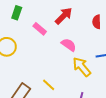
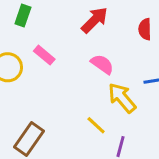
pink rectangle: (40, 29) -> (44, 55), moved
yellow line: (49, 85) -> (96, 125), moved

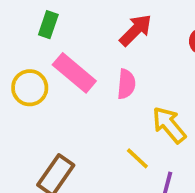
pink rectangle: (44, 55) -> (74, 73), size x1.6
pink semicircle: (102, 64) -> (126, 84), moved, turned 60

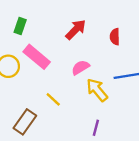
pink semicircle: (126, 84) -> (80, 67), moved, turned -126
yellow line: (137, 158) -> (53, 99), moved

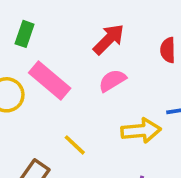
pink semicircle: (80, 67) -> (112, 80), moved
yellow arrow: (97, 90) -> (141, 131), turned 125

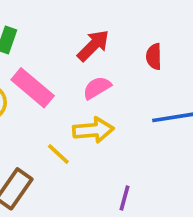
yellow arrow: (141, 131) -> (93, 130), moved

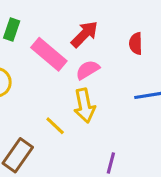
pink rectangle: (33, 88) -> (49, 54), moved
yellow arrow: (93, 130) -> (85, 106), turned 84

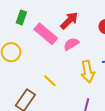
yellow arrow: (85, 106) -> (88, 72), moved

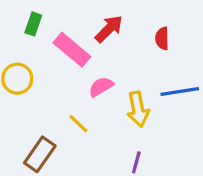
pink semicircle: (71, 44) -> (101, 87), moved

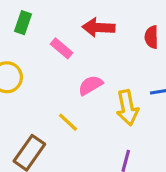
red arrow: (109, 29) -> (98, 27), turned -132
pink rectangle: (72, 50) -> (62, 48), size x0.6

